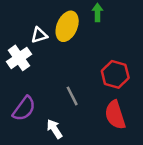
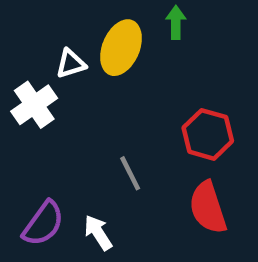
purple semicircle: (24, 109) -> (43, 224), moved

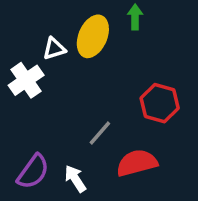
gray line: (130, 173) -> (100, 133), turned 68
red semicircle: (208, 208) -> (137, 163), moved, turned 93

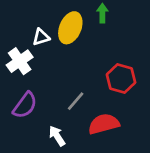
purple semicircle: (33, 172) -> (25, 105), moved

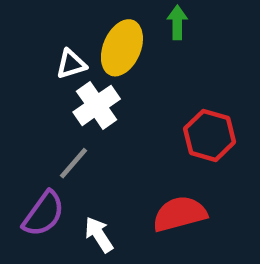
white cross: (20, 61) -> (97, 105), moved
gray line: (76, 101) -> (73, 163), moved
purple semicircle: (25, 105) -> (44, 214), moved

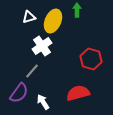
white triangle: (71, 64) -> (29, 17), moved

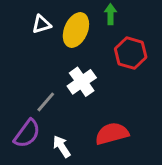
white cross: (42, 46) -> (82, 82), moved
red hexagon: (91, 59) -> (131, 53), moved

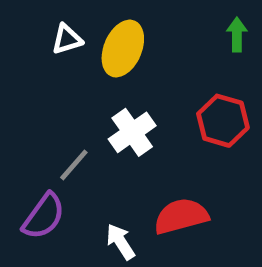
green arrow: (110, 14) -> (237, 35), moved
red hexagon: (131, 53) -> (223, 121), moved
white arrow: (62, 147) -> (121, 242), moved

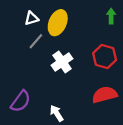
gray line: (74, 165) -> (36, 41), moved
red semicircle: (181, 216) -> (105, 95), moved

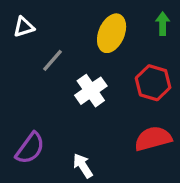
white triangle: (31, 18) -> (24, 27), moved
yellow ellipse: (58, 23) -> (112, 33), moved

